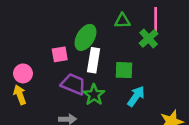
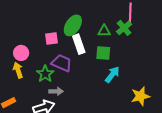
green triangle: (122, 21) -> (104, 31), moved
white rectangle: (94, 60) -> (79, 44), turned -30
green star: (94, 95) -> (45, 74), moved

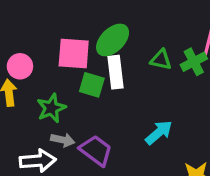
pink square: (51, 38) -> (74, 54), size x1.5
green square: (103, 53) -> (92, 85), moved
purple trapezoid: (62, 63) -> (96, 150), moved

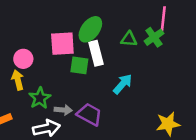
green star: (51, 108) -> (40, 98), moved
cyan arrow: (159, 133) -> (123, 84), moved

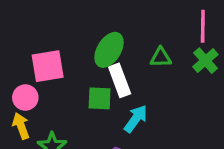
green cross: (154, 37) -> (205, 61), moved
pink square: (62, 44) -> (48, 66), moved
cyan arrow: (123, 84) -> (136, 119), moved

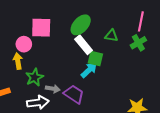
white rectangle: (120, 80) -> (84, 45), turned -30
green square: (100, 98) -> (95, 58), moved

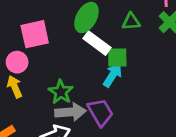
green star: (34, 77) -> (61, 92), moved
gray arrow: (53, 89) -> (71, 112), size x1.5
purple trapezoid: (74, 94) -> (100, 112), turned 40

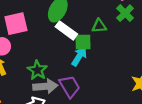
green triangle: (131, 22) -> (99, 26), moved

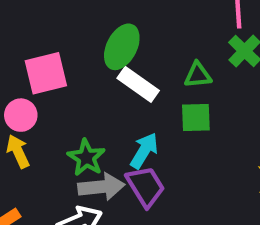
green square: (83, 42) -> (196, 117), moved
cyan arrow: (79, 56) -> (144, 151), moved

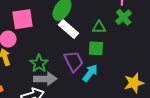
cyan arrow: (144, 151) -> (90, 73), moved
purple trapezoid: (145, 186) -> (74, 61), moved

